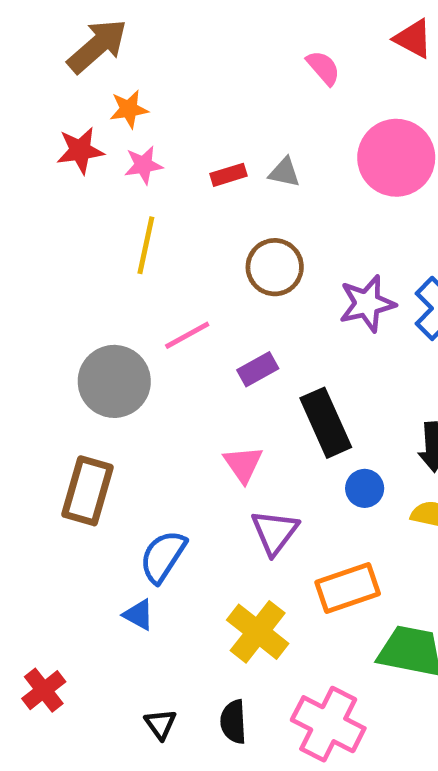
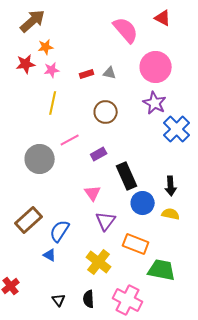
pink semicircle: (323, 68) -> (126, 30), size x1.8
purple star: (367, 304) -> (155, 103), moved, turned -30
blue circle: (365, 488) -> (143, 203), size x1.5
brown rectangle: (88, 491) -> (29, 220), moved, turned 32
orange rectangle: (348, 588) -> (136, 244), turned 40

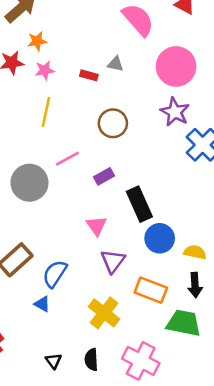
gray triangle: (110, 73) -> (115, 64), moved
red rectangle: (87, 74) -> (89, 75), turned 32
black arrow: (171, 186) -> (195, 285), moved

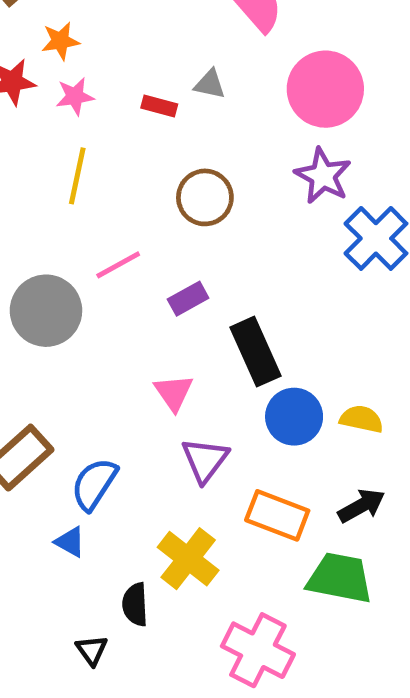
yellow semicircle: (195, 252) -> (361, 419), moved
black arrow: (195, 285) -> (361, 506), turned -115
black semicircle: (91, 360) -> (135, 604), moved

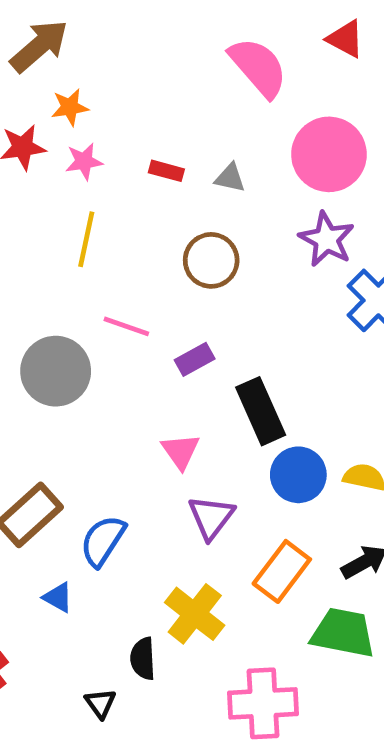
gray triangle: (210, 84) -> (230, 178), moved
pink line: (118, 265) -> (126, 326), turned 48
orange rectangle: (277, 515) -> (282, 571), turned -74
blue triangle: (70, 542) -> (58, 597), moved
pink cross: (258, 650) -> (263, 703), turned -30

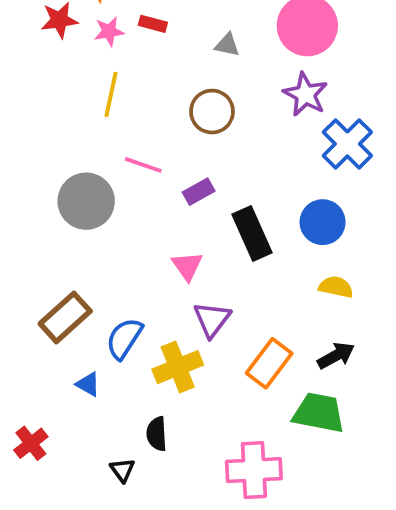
red rectangle: (166, 171) -> (153, 24), moved
blue circle: (298, 475) -> (323, 222), moved
yellow cross: (195, 614) -> (178, 367), moved, turned 30

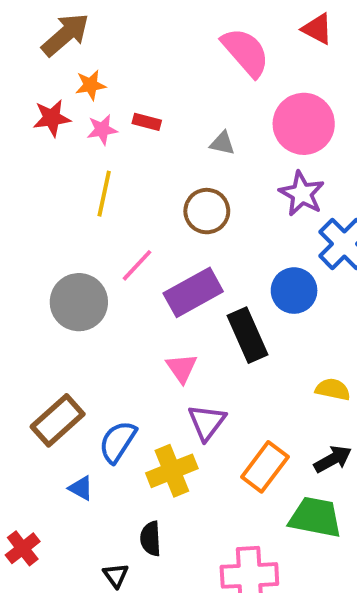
pink line: (143, 165) -> (137, 265), turned -66
purple rectangle: (199, 192) -> (193, 292), size x1.8
blue circle: (323, 222) -> (294, 291), moved

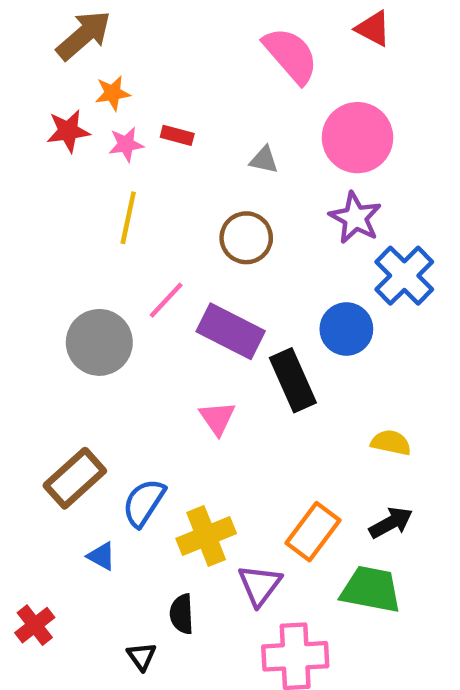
purple rectangle: (193, 292) -> (231, 331), turned 56
purple triangle: (207, 422) -> (260, 585), moved

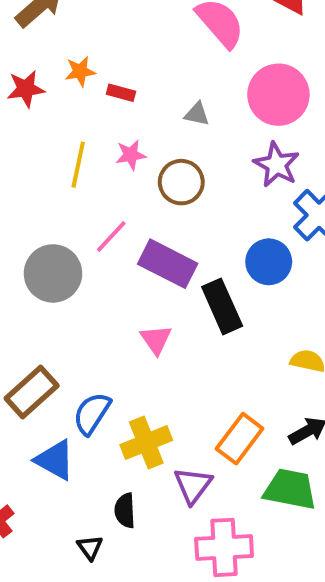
orange star: (113, 93) -> (80, 71), moved
pink star: (126, 144) -> (131, 155), moved
blue triangle: (102, 556) -> (55, 460), size x1.6

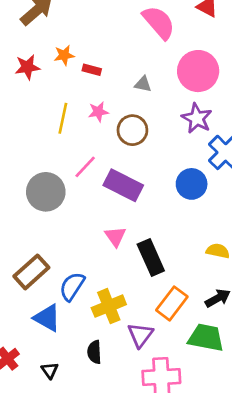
black rectangle: (222, 306) -> (151, 257), moved
black triangle: (90, 547) -> (50, 370), moved

